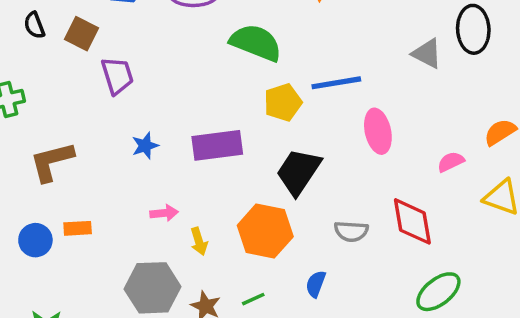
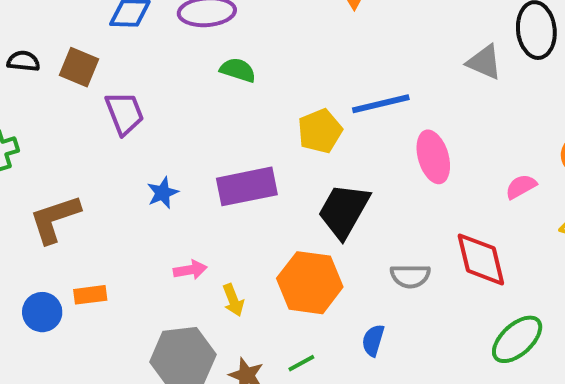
black semicircle: (34, 25) -> (23, 61), turned 120
green semicircle: (256, 43) -> (238, 70), moved, size x0.6

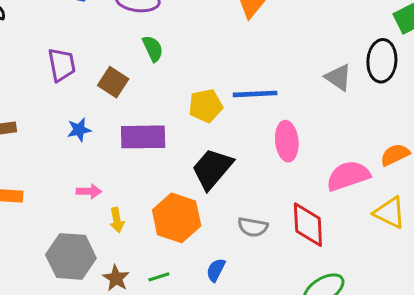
brown square: (79, 67) -> (113, 82), moved
green semicircle: (238, 70) -> (153, 49), turned 36
pink semicircle: (521, 187) -> (348, 176), size x1.8

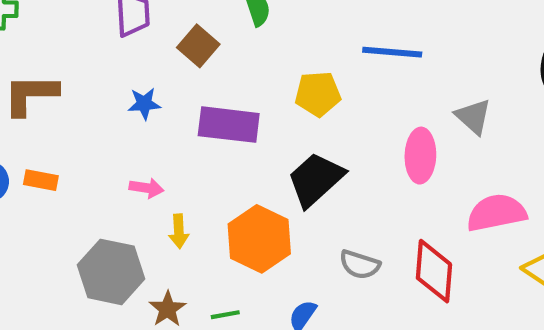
gray triangle: (338, 77) -> (473, 116), moved
blue line: (255, 94) -> (392, 52), moved

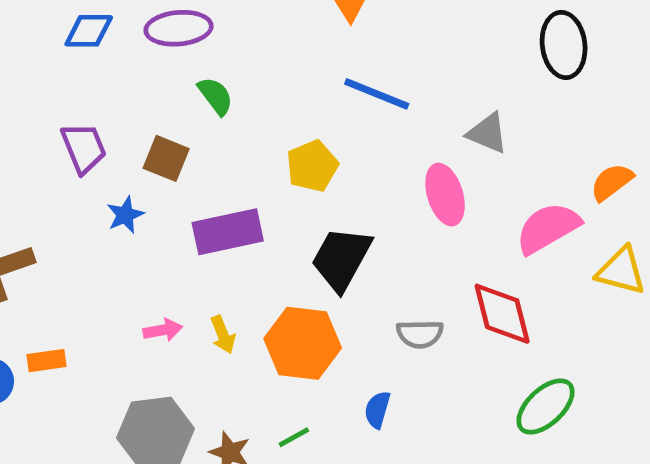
blue line: (392, 52) -> (377, 94), turned 36
blue star: (144, 104) -> (125, 215), moved
yellow arrow: (179, 231) -> (223, 335), moved

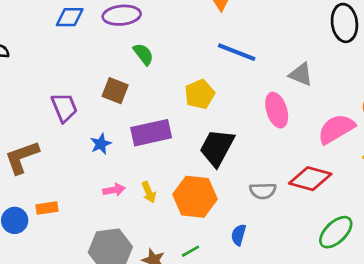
purple trapezoid: (84, 148) -> (64, 107), moved
blue star: (125, 215) -> (101, 144), moved
red diamond: (502, 314) -> (310, 179), turned -60

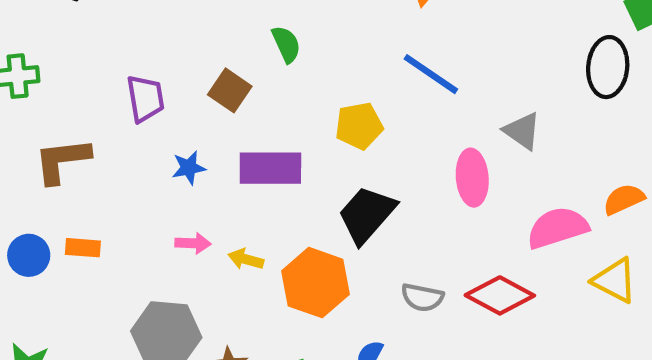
yellow arrow: (149, 192) -> (246, 259), turned 115

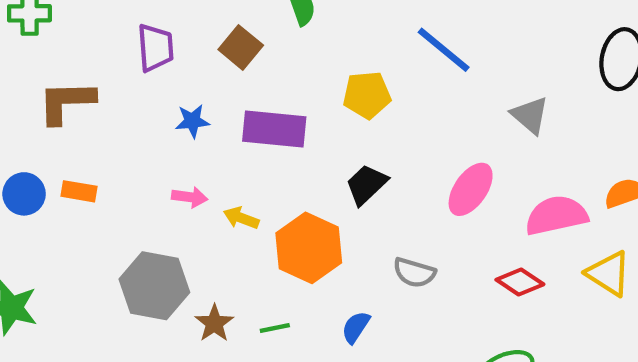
pink ellipse: (472, 178) -> (471, 189), moved, turned 34
black trapezoid: (367, 215) -> (366, 184), size x0.7
red diamond: (500, 295) -> (520, 282), moved, size x0.7

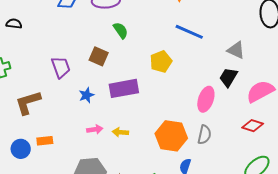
black trapezoid: (366, 184) -> (228, 77), moved
pink ellipse: (471, 189) -> (206, 99), moved
orange hexagon: (309, 248) -> (171, 136), moved
gray semicircle: (414, 273) -> (204, 135), turned -78

